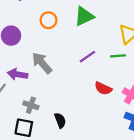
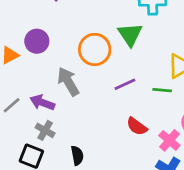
green triangle: (84, 16) -> (130, 35), turned -50
orange circle: (48, 20) -> (95, 49), moved, size x1.5
purple arrow: (18, 74) -> (42, 103), moved

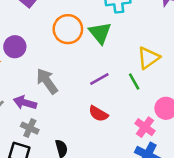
orange circle: (95, 49) -> (68, 29), moved
green line: (162, 90) -> (134, 81), turned 60
red semicircle: (137, 126) -> (98, 114), moved

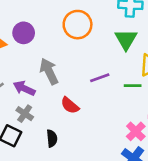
green triangle: (100, 33) -> (126, 39), moved
green line: (134, 81) -> (133, 86), turned -70
red semicircle: (98, 114) -> (70, 105), moved

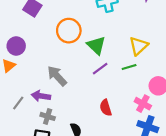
purple circle: (24, 33) -> (16, 46), moved
green triangle: (126, 39) -> (96, 45), moved
red semicircle: (70, 105) -> (106, 108), moved, turned 49

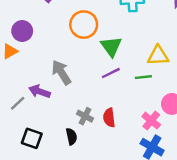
yellow triangle: (138, 46) -> (158, 56), turned 30
gray line: (18, 103) -> (18, 103), moved
gray cross: (48, 116) -> (85, 116), moved

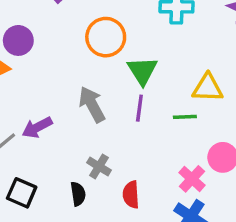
gray arrow: (61, 72) -> (92, 104), moved
purple line: (111, 73) -> (139, 108), turned -60
purple arrow: (40, 91) -> (37, 127), turned -50
red semicircle: (109, 118) -> (131, 195), moved

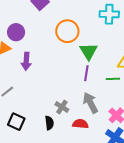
gray arrow: (92, 104) -> (90, 103), moved
purple arrow: (37, 127) -> (26, 61), moved, turned -60
red semicircle: (131, 195) -> (80, 124), turned 98

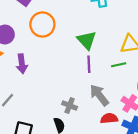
orange circle: (67, 31) -> (42, 24), moved
red semicircle: (80, 124) -> (109, 118), moved

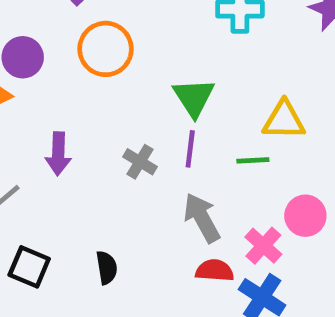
purple arrow: (22, 64) -> (58, 154), moved
gray cross: (70, 106) -> (140, 162), moved

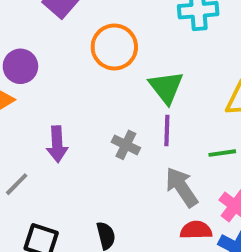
orange circle: (106, 49) -> (114, 47), moved
green line: (253, 160) -> (222, 153), moved

